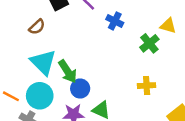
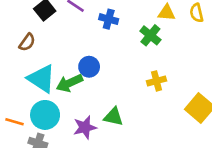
green arrow: (68, 71) -> (69, 83), turned 110
blue circle: (80, 89) -> (89, 67), moved

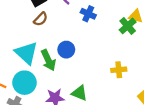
green cross: (150, 35) -> (128, 26), moved
brown semicircle: (27, 42) -> (41, 19), moved
green arrow: (69, 83) -> (48, 60), turned -100

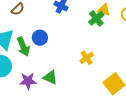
yellow cross: (119, 70) -> (87, 58), turned -32

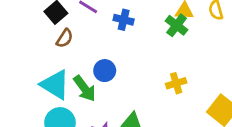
yellow cross: (87, 58) -> (176, 83), turned 32

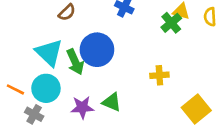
blue circle: (105, 71) -> (97, 50), size x1.6

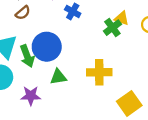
yellow cross: (159, 75) -> (99, 72), size x1.5
green triangle: (112, 102) -> (58, 77), moved, turned -36

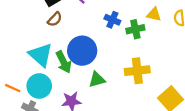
blue cross: (73, 11) -> (112, 20), moved
green cross: (112, 28) -> (135, 29), moved, turned 30

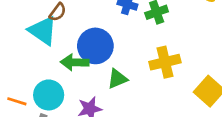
cyan triangle: (41, 55) -> (43, 31), moved
green arrow: (64, 62) -> (75, 62), turned 125

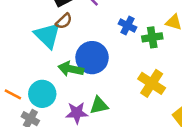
yellow cross: (165, 62) -> (152, 83), turned 36
green triangle: (117, 79) -> (99, 105), moved

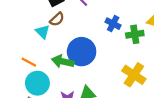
cyan triangle: (48, 35) -> (42, 32), size x0.6
orange line: (13, 94) -> (29, 62), moved

